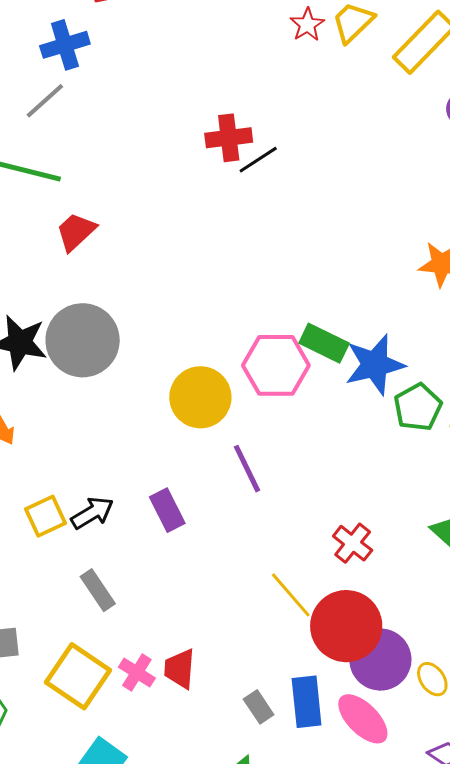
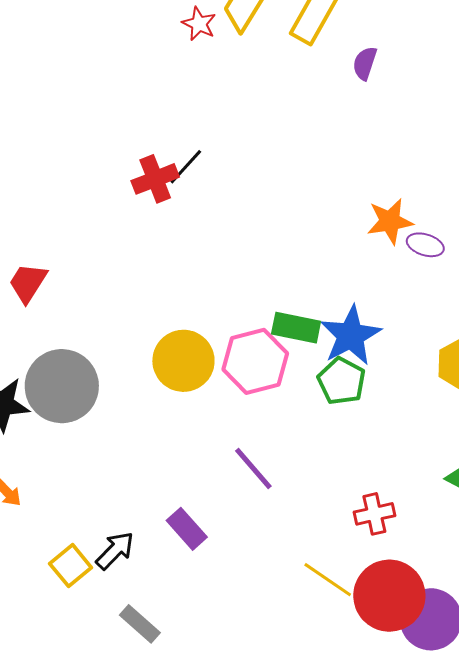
red cross: (229, 138) -> (155, 179), moved
yellow circle: (200, 397) -> (183, 361), moved
green pentagon: (418, 407) -> (342, 381), moved
red cross: (353, 543) -> (374, 514), turned -36

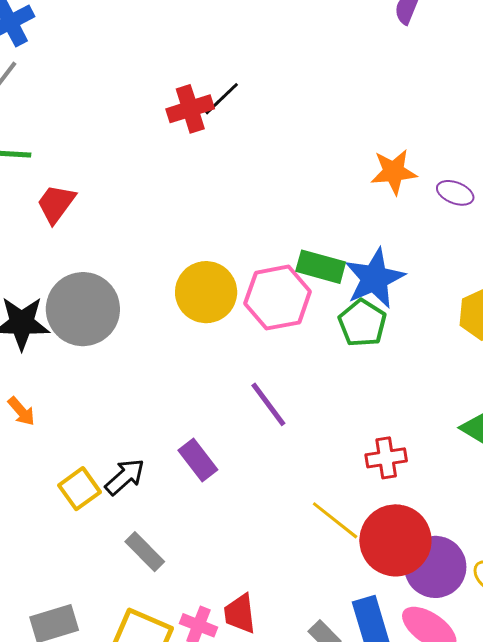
orange star: (390, 221) -> (394, 172), moved

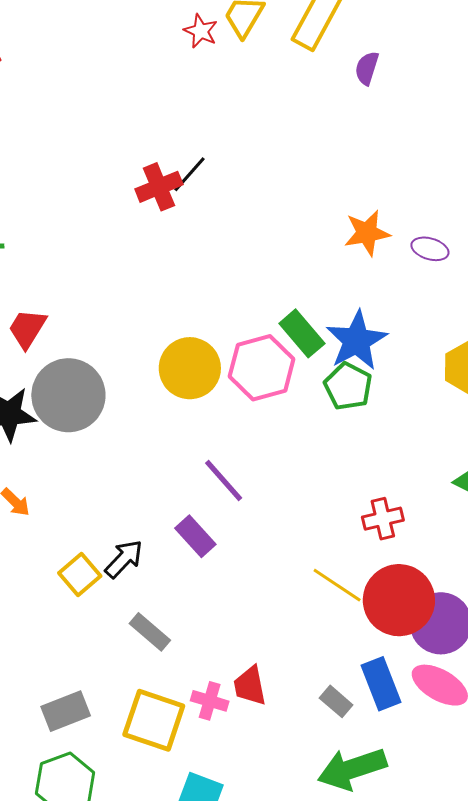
red trapezoid: (56, 204) -> (27, 329), moved
green rectangle: (321, 267) -> (302, 333), turned 39
purple line: (268, 404) -> (224, 480), moved

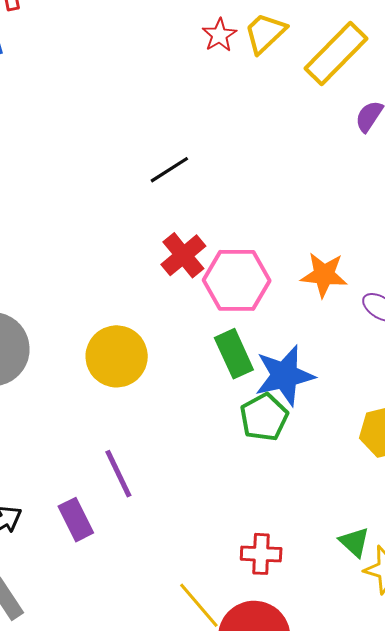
red cross: (159, 187) -> (183, 255), moved, turned -33
pink hexagon: (262, 368) -> (237, 280), moved

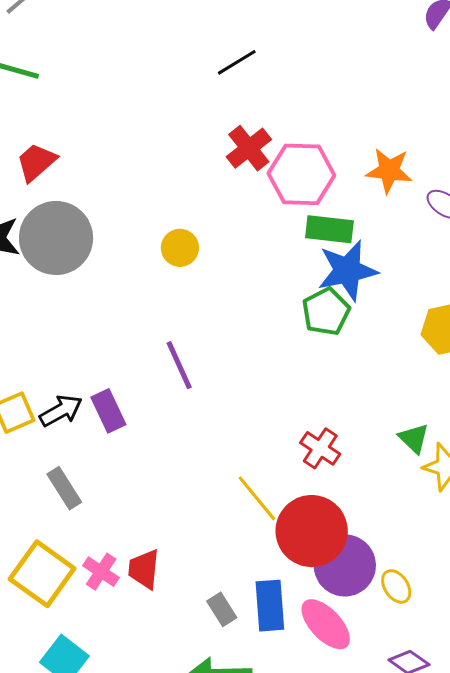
green rectangle: (234, 354) -> (329, 229), moved, turned -60
yellow circle: (117, 356) -> (180, 248), size x0.6
purple rectangle: (76, 520) -> (108, 411), moved
red cross: (261, 554) -> (320, 448), turned 30

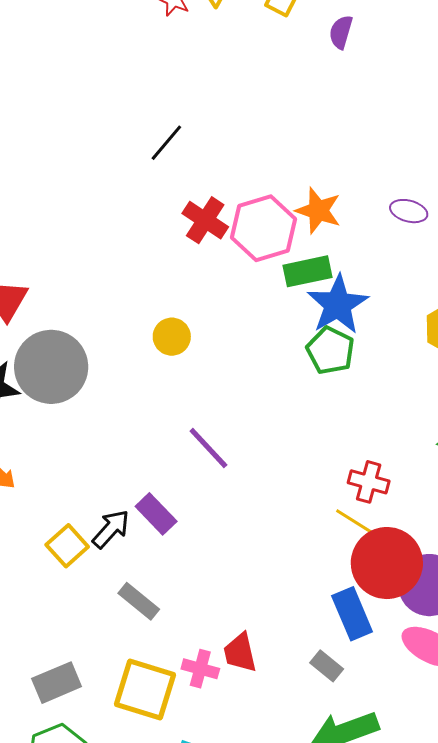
orange star: (389, 171) -> (318, 211), moved, turned 30
yellow line: (257, 498) -> (360, 525), moved
blue rectangle: (270, 606) -> (352, 614), moved

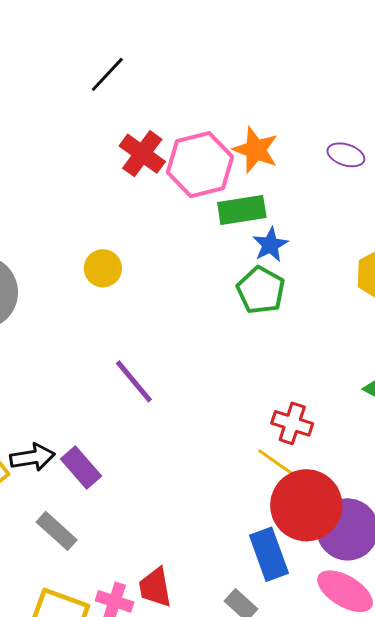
blue star: (338, 305) -> (270, 245), size x0.6
purple rectangle: (156, 514) -> (81, 467), moved
black arrow: (111, 529) -> (32, 457), turned 36

